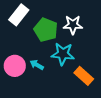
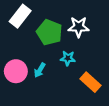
cyan star: (63, 54) -> (68, 58), size x0.6
cyan arrow: (37, 65) -> (40, 70), turned -88

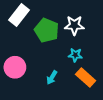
cyan star: (68, 58) -> (75, 55), moved
cyan arrow: (40, 70) -> (52, 77), moved

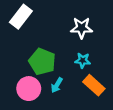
green pentagon: (47, 30) -> (42, 62), moved
pink circle: (15, 67) -> (29, 89), moved

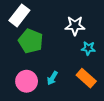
cyan star: (83, 60) -> (88, 48), moved
green pentagon: (42, 62) -> (31, 41), moved

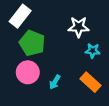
pink circle: (27, 81) -> (28, 72), moved

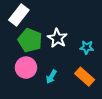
white star: (79, 27) -> (57, 38), moved, turned 30

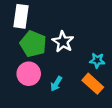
white rectangle: (19, 15) -> (21, 16), turned -30
cyan star: (87, 47) -> (97, 60), moved

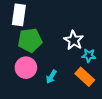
white star: (63, 42) -> (74, 40), moved
green pentagon: (33, 44) -> (30, 40), turned -30

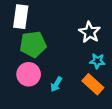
white star: (74, 40) -> (90, 32), moved

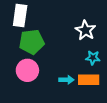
cyan arrow: (56, 84) -> (66, 80), moved, turned -120
orange rectangle: (93, 84) -> (89, 80), turned -42

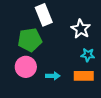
white rectangle: (20, 15) -> (44, 15), moved, turned -30
cyan arrow: (66, 80) -> (53, 76), moved

